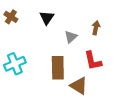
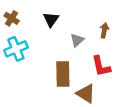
cyan cross: (15, 64) -> (16, 49), moved

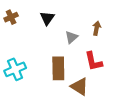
brown cross: (12, 18) -> (11, 17), turned 32
cyan cross: (16, 49) -> (15, 69), moved

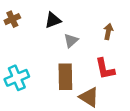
black triangle: (47, 18) -> (53, 20), turned 35
gray triangle: (71, 37) -> (71, 41), moved

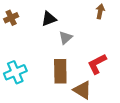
brown arrow: (108, 32) -> (100, 11), moved
red L-shape: (105, 69) -> (97, 64), turned 75

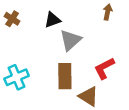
brown cross: (11, 18) -> (12, 19), turned -32
gray triangle: (66, 38) -> (70, 40), size x1.5

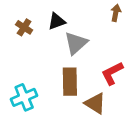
brown cross: (12, 19) -> (24, 27), moved
cyan cross: (17, 77) -> (24, 97), moved

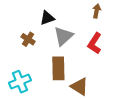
brown cross: (24, 27) -> (28, 39), moved
red L-shape: (112, 73) -> (95, 43), moved, turned -30

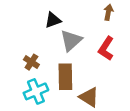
brown cross: (28, 39) -> (31, 62), moved
cyan cross: (20, 82) -> (36, 91), moved

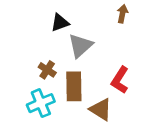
red L-shape: (106, 48) -> (120, 80), moved
brown cross: (31, 62) -> (47, 70), moved

